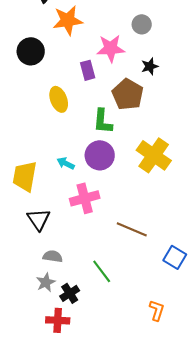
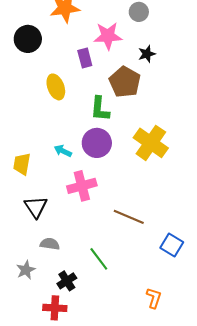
yellow trapezoid: (25, 176) -> (22, 164), size x0.7
gray star: (46, 282) -> (26, 270), moved

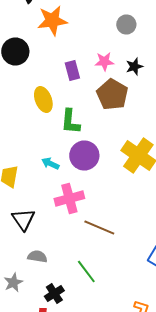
pink star: (108, 36) -> (104, 62), moved, size x0.7
green L-shape: (100, 109) -> (70, 122), moved
brown line: (129, 217) -> (99, 228), moved

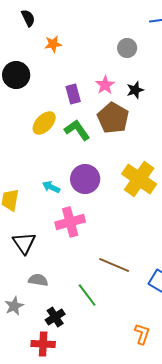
orange star: (52, 20) -> (53, 44), size x0.6
pink star: (104, 62) -> (105, 85), turned -30
yellow ellipse: (43, 100) -> (44, 123), turned 65
green L-shape: (70, 122) -> (77, 130), moved, turned 140
brown line: (99, 228) -> (114, 265), moved

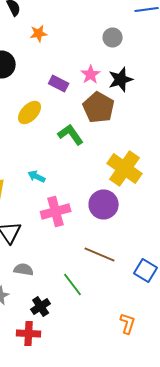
black star: (135, 90) -> (121, 80), size x1.4
purple rectangle: (73, 94) -> (59, 84), turned -48
green L-shape: (77, 130) -> (71, 134), moved
purple circle: (85, 179) -> (104, 204), moved

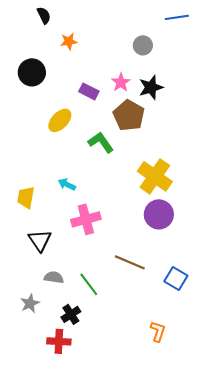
purple circle: (104, 204) -> (159, 214), moved
green line: (73, 284) -> (89, 284), moved

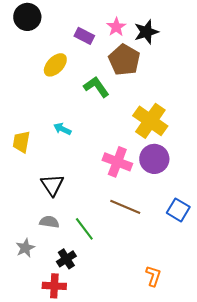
pink cross: (86, 219) -> (117, 162), moved, turned 36
black triangle: (40, 240) -> (52, 185), moved
blue square: (176, 278) -> (178, 210), moved

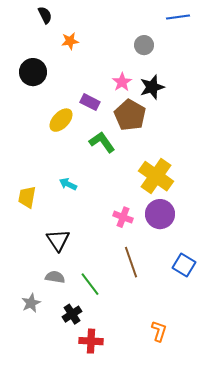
purple rectangle: (84, 36) -> (90, 102), moved
pink cross: (117, 162) -> (123, 217), size x0.7
brown line: (125, 207) -> (131, 262), turned 48
red cross: (54, 286) -> (91, 341), moved

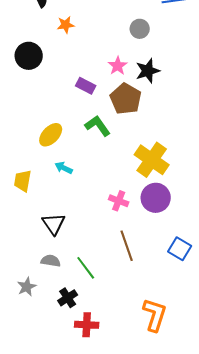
yellow ellipse: (61, 120) -> (51, 135), moved
orange L-shape: (159, 331) -> (155, 315), size x1.6

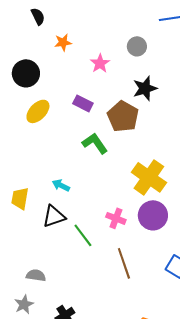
pink star: (118, 66) -> (100, 63), moved
yellow ellipse: (51, 135) -> (38, 111), moved
black triangle: (54, 224) -> (54, 216), moved, turned 45
gray semicircle: (51, 261) -> (36, 275), moved
green line: (86, 268) -> (83, 235), moved

